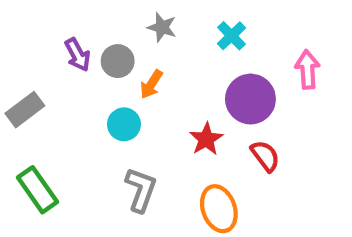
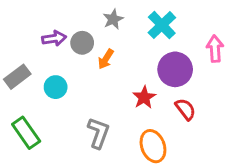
gray star: (162, 27) -> (113, 19), turned 30
cyan cross: (232, 36) -> (162, 25), size x1.4
purple arrow: (78, 55) -> (54, 38), turned -70
cyan circle: (124, 124) -> (56, 87), moved

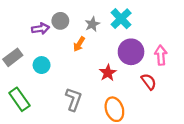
gray star: (113, 19) -> (92, 24), moved
gray circle: (82, 43) -> (60, 21), moved
pink arrow: (215, 49) -> (161, 55), moved
red semicircle: (185, 109) -> (149, 82), moved

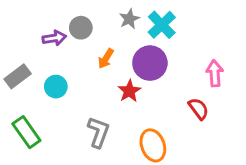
gray star: (92, 24) -> (129, 19), moved
purple circle: (131, 52) -> (150, 63), moved
red star: (108, 73) -> (129, 91), moved

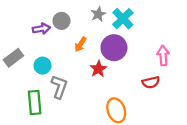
red semicircle: (198, 109) -> (151, 82), turned 114
green rectangle: (26, 132) -> (35, 102), moved, turned 30
gray L-shape: (98, 132) -> (59, 87), moved

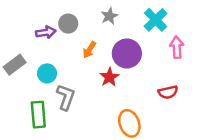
cyan cross: (123, 19) -> (156, 20), moved
pink arrow: (163, 56) -> (177, 47), moved

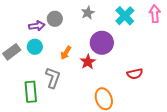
pink arrow: (177, 47) -> (155, 14), moved
orange arrow: (89, 50) -> (66, 53), moved
cyan circle: (47, 73) -> (35, 47), moved

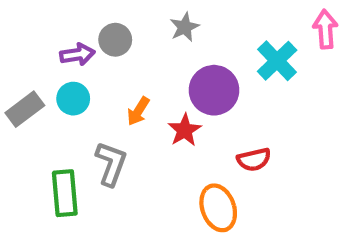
cyan cross: (125, 16) -> (277, 61), moved
red semicircle: (135, 74) -> (254, 160), moved

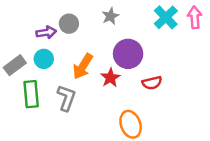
cyan cross: (277, 61) -> (166, 17), moved
orange arrow: (138, 111) -> (83, 66), size x1.5
red semicircle: (254, 160) -> (152, 83), moved
green rectangle: (65, 193) -> (31, 94), moved

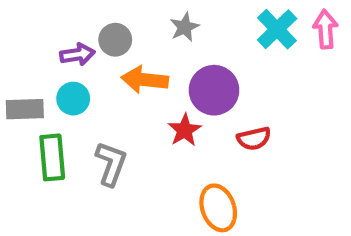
gray rectangle: (15, 65) -> (25, 109), turned 35
orange arrow: (83, 66) -> (145, 80), moved, turned 64

